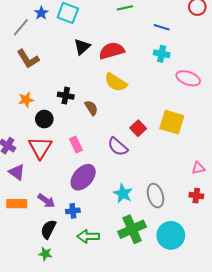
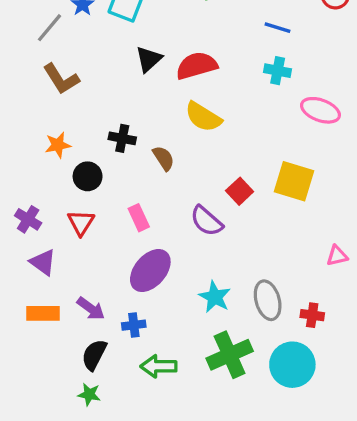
red triangle: (40, 148) -> (81, 223), size x0.7
red cross: (196, 196) -> (312, 315), moved

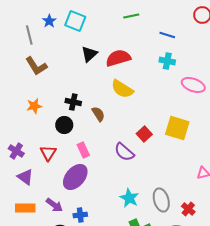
gray line: (50, 28) -> (29, 35), turned -54
black circle: (88, 176) -> (64, 125), moved
purple ellipse: (150, 271) -> (75, 177), moved
red cross: (312, 315) -> (188, 209), turned 32

